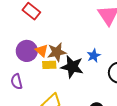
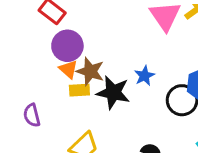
purple circle: (27, 51) -> (67, 46), moved
brown star: (57, 52) -> (90, 71), turned 30

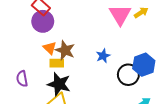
purple circle: (67, 46) -> (43, 21), moved
black star: (113, 93) -> (59, 84), moved

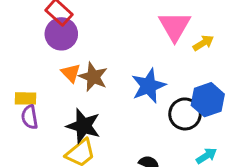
yellow arrow: (141, 12) -> (203, 43), moved
blue star: (103, 56) -> (148, 86), size x1.6
yellow rectangle: (57, 63) -> (26, 98), moved

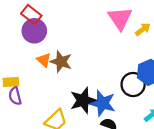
blue star: (148, 86) -> (103, 103), moved, turned -30
black star: (83, 126) -> (83, 100), moved, turned -30

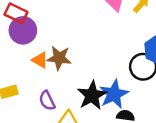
purple semicircle: (15, 96) -> (47, 101), moved
blue star: (103, 103) -> (114, 94), turned -30

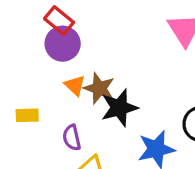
black star: (92, 95) -> (119, 108), moved

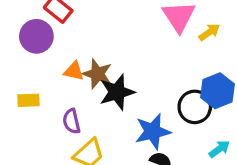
purple circle: (63, 44) -> (36, 36), moved
orange triangle: (75, 85) -> (74, 71), turned -30

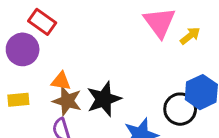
brown star: (97, 74) -> (67, 101), moved
yellow rectangle: (29, 100) -> (18, 100), moved

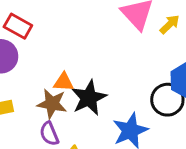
orange triangle: (61, 81) -> (64, 82), moved

